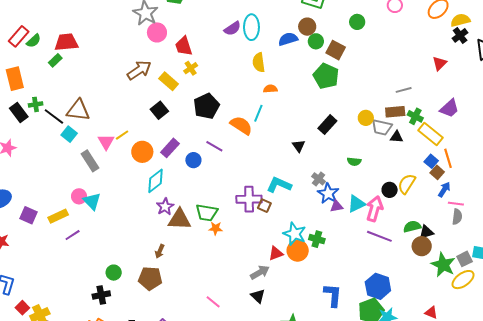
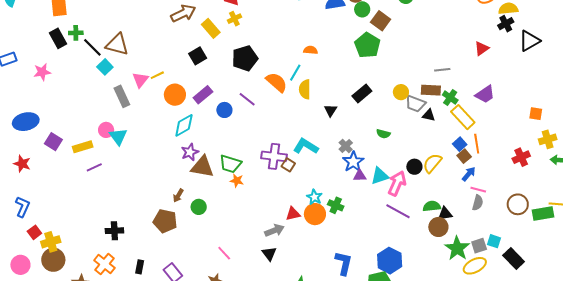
yellow semicircle: (259, 62) -> (305, 89), moved
cyan star: (295, 234) -> (314, 197), size x0.7
green circle: (114, 273) -> (199, 207), moved

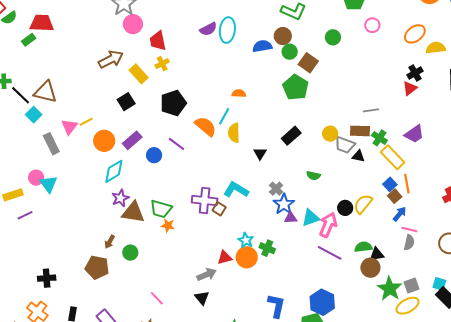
black cross: (506, 24) -> (415, 73), moved
cyan square: (494, 241) -> (439, 284), moved

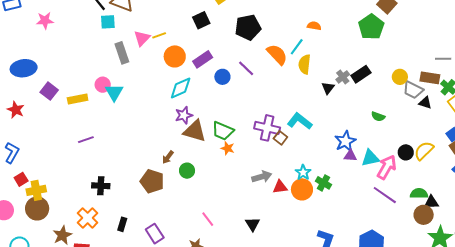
cyan square: (34, 115) -> (108, 22), turned 35
gray cross: (276, 189) -> (343, 77), moved
purple line: (25, 215) -> (86, 140), moved
gray arrow: (207, 274) -> (262, 177), moved

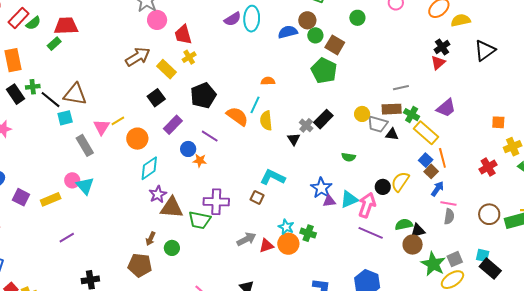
purple rectangle: (203, 59) -> (173, 125), moved
purple cross: (267, 128) -> (216, 202), moved
green trapezoid: (223, 131) -> (200, 220), moved
orange star: (228, 148) -> (200, 161), moved

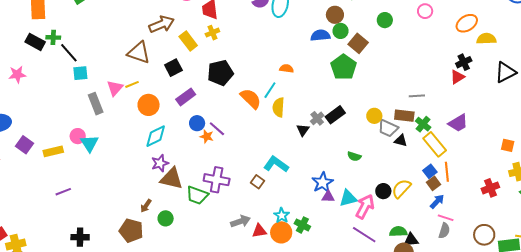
blue semicircle: (288, 32) -> (320, 35), moved
black rectangle: (15, 94) -> (35, 42), turned -36
brown triangle: (75, 94) -> (139, 53), moved
purple line: (210, 136) -> (217, 129), moved

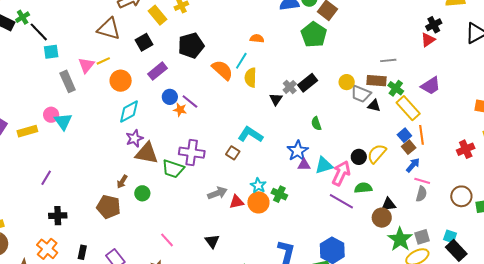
green cross: (53, 37) -> (23, 17), turned -32
green semicircle: (354, 156) -> (316, 124), moved, turned 56
purple line: (63, 192) -> (46, 178), moved, turned -35
green semicircle: (398, 232) -> (363, 188), moved

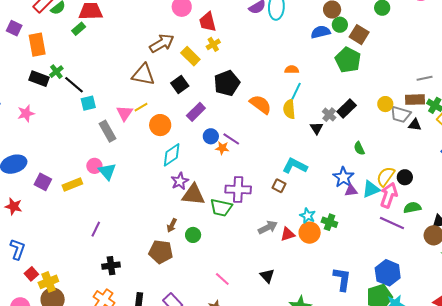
cyan line: (241, 61) -> (296, 91), moved
yellow semicircle: (377, 154) -> (386, 176), moved

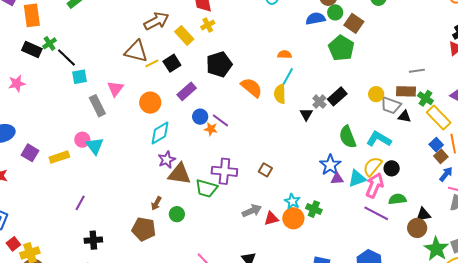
yellow line: (141, 107) -> (152, 63), moved
green semicircle: (359, 148) -> (348, 137), size x1.6
cyan L-shape: (295, 166) -> (379, 139), moved

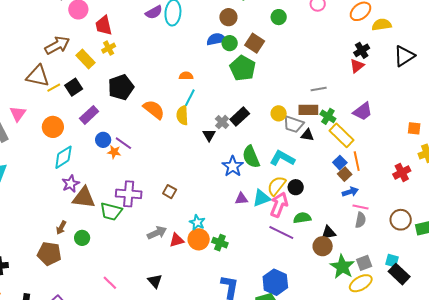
green circle: (335, 12) -> (230, 43), moved
blue star: (330, 165) -> (233, 166), moved
blue arrow: (446, 174) -> (350, 192), turned 35
green cross: (314, 209) -> (220, 243), moved

